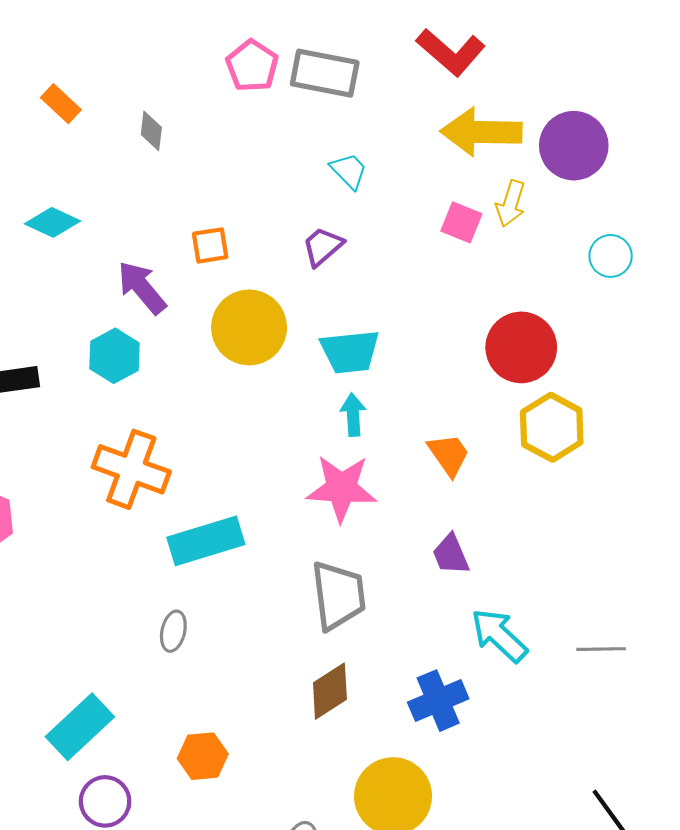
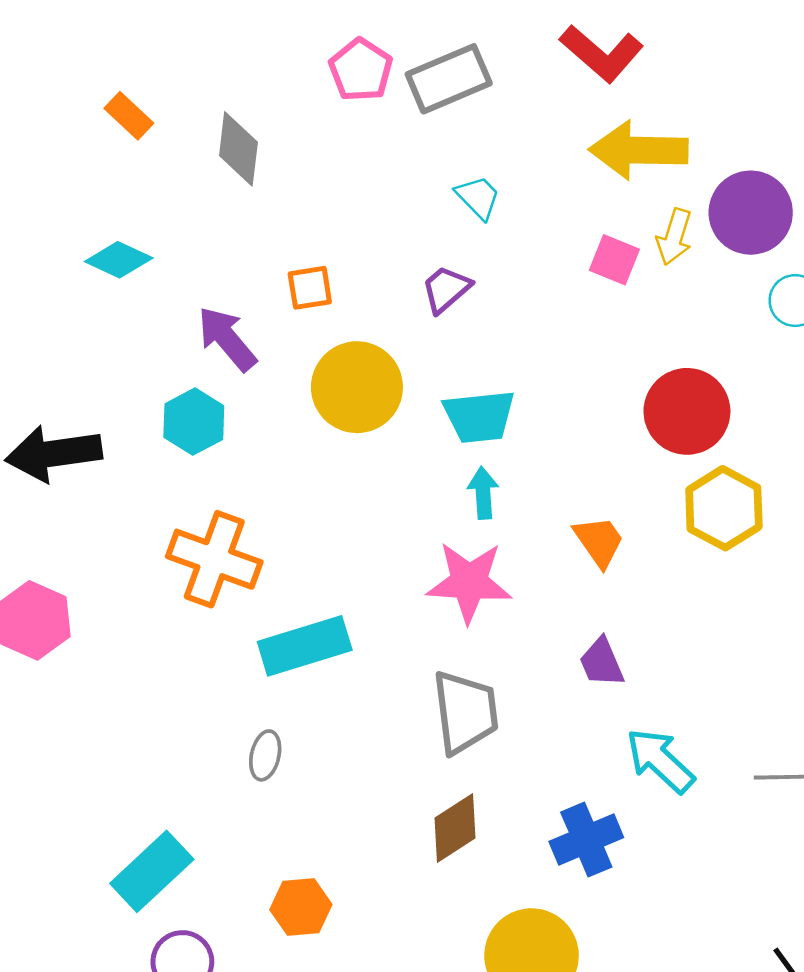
gray rectangle: (325, 73) -> (449, 79), turned -34
gray diamond: (151, 131) -> (238, 149), size x1.5
purple circle: (574, 146) -> (751, 213), moved

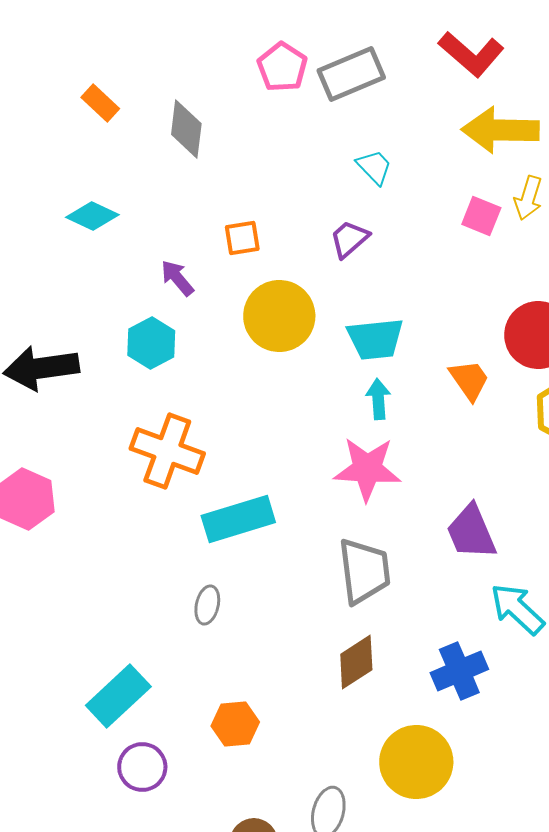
purple arrow: (227, 339) -> (177, 278), size x0.7
orange trapezoid: (599, 541) -> (469, 380), moved
purple trapezoid: (602, 662) -> (471, 532), size x1.4

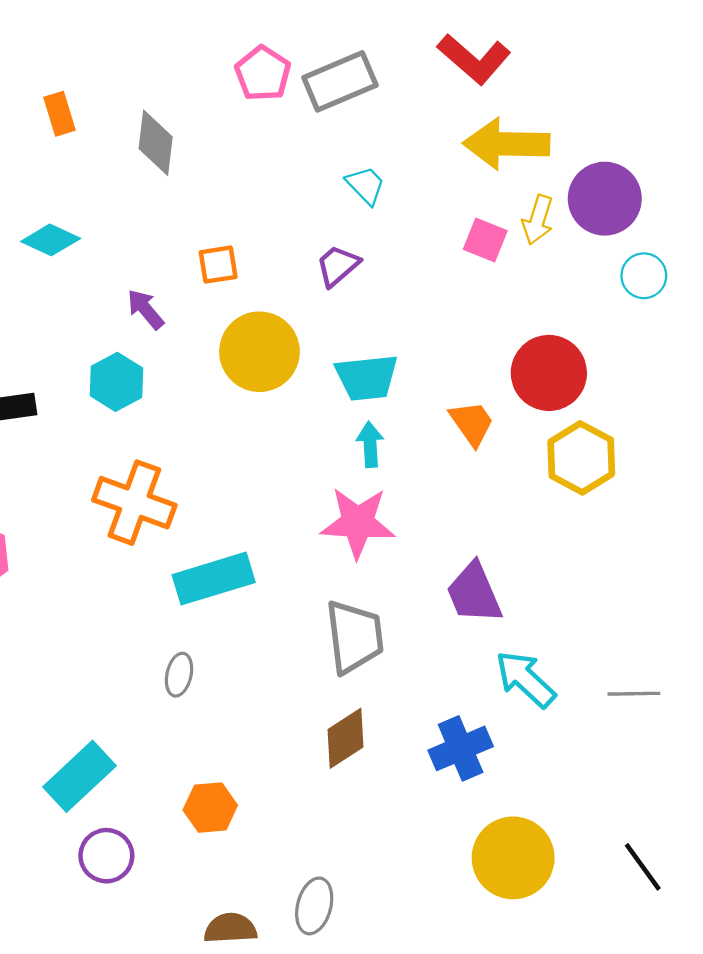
orange rectangle: (100, 103) -> (59, 114), turned 30
yellow circle: (416, 762) -> (513, 858), moved

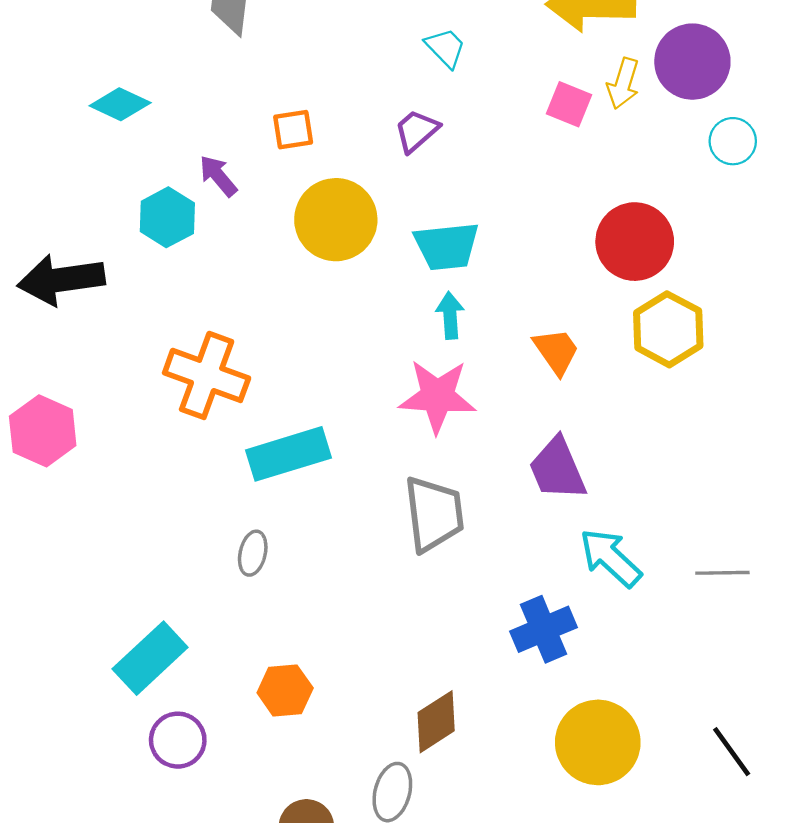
cyan hexagon: (116, 382) -> (167, 217), moved
orange trapezoid: (472, 423) -> (556, 351), moved
brown diamond: (345, 738) -> (436, 722), moved

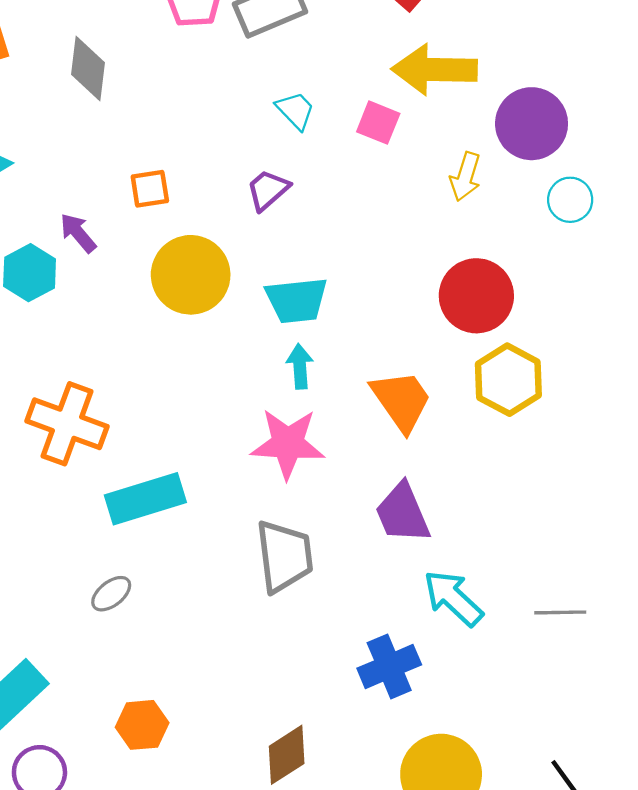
yellow arrow: (623, 83) -> (465, 177), moved
pink square: (569, 104) -> (378, 123), moved
orange trapezoid: (556, 351) -> (401, 401), size x1.4
gray ellipse: (253, 553) -> (111, 594), turned 39

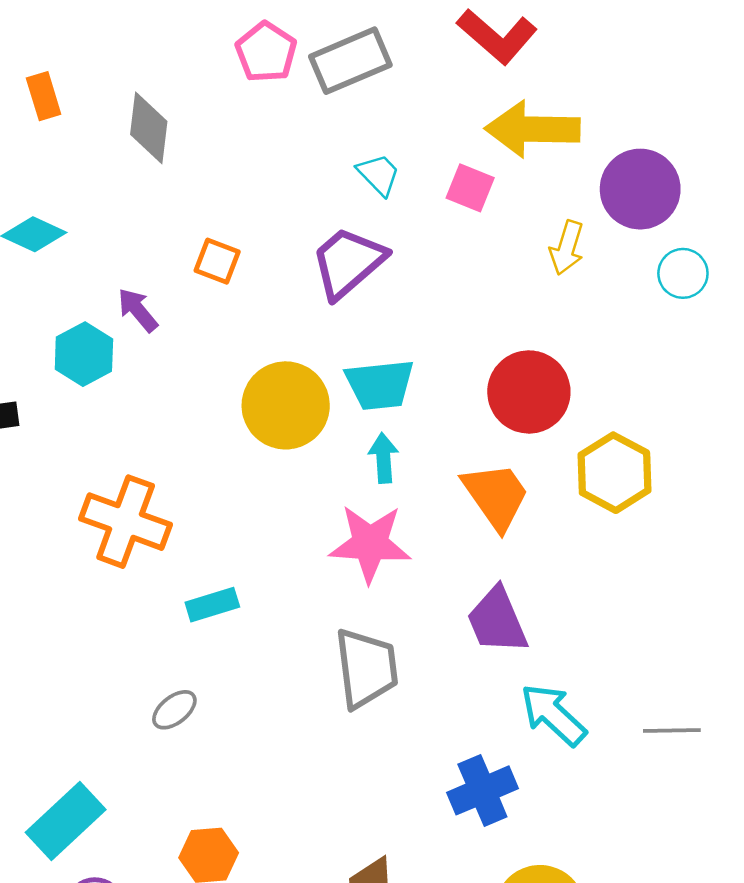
orange square: (150, 189) -> (217, 261), turned 30
purple trapezoid: (268, 190) -> (348, 262), size x1.6
yellow circle: (191, 275) -> (286, 405), moved
red circle: (476, 296) -> (529, 392), moved
cyan rectangle: (145, 499) -> (212, 605), size x0.6

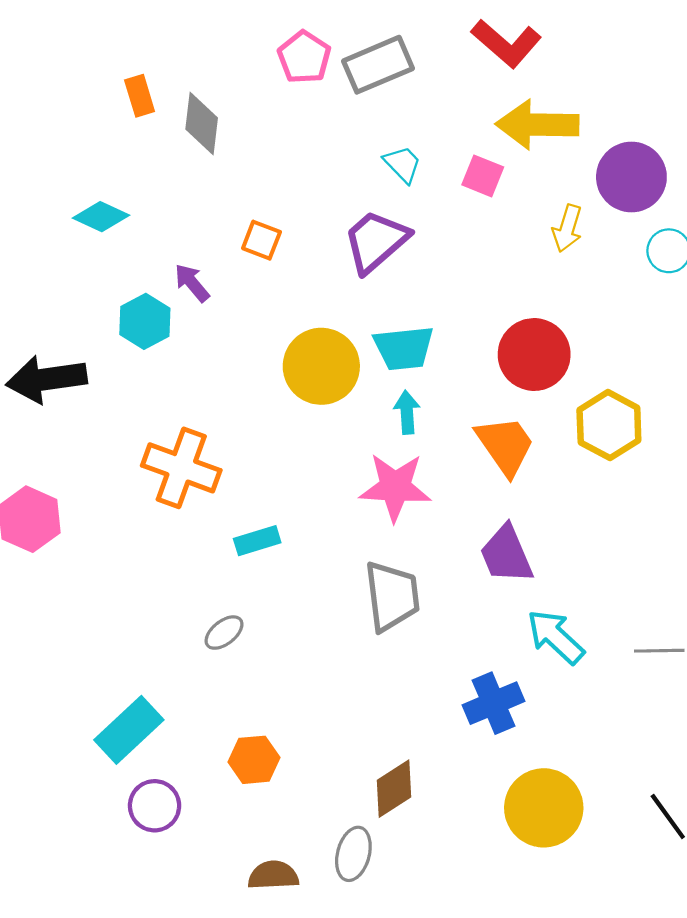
orange rectangle: (44, 96) -> (140, 96), moved

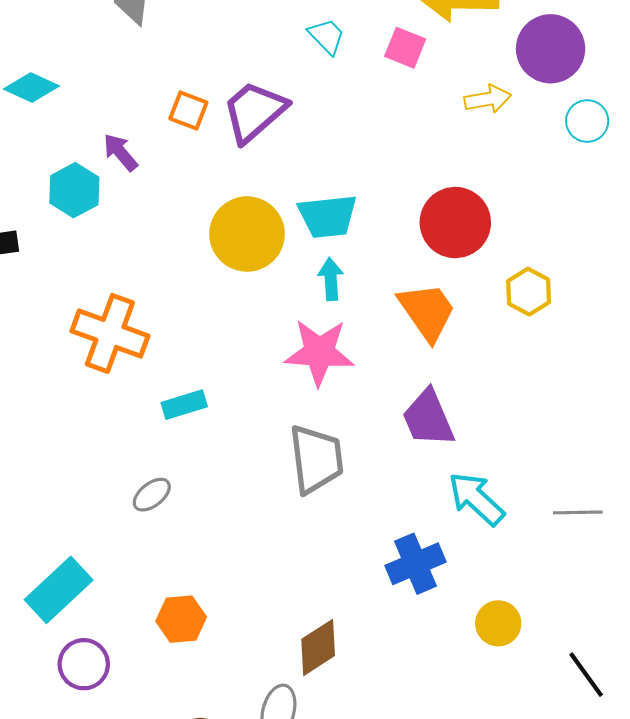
yellow arrow: (567, 228) -> (488, 99), turned -117
purple trapezoid: (376, 241) -> (254, 112), moved
yellow hexagon: (609, 425) -> (529, 292), size x0.7
yellow circle: (544, 808) -> (498, 623), moved, size x0.6

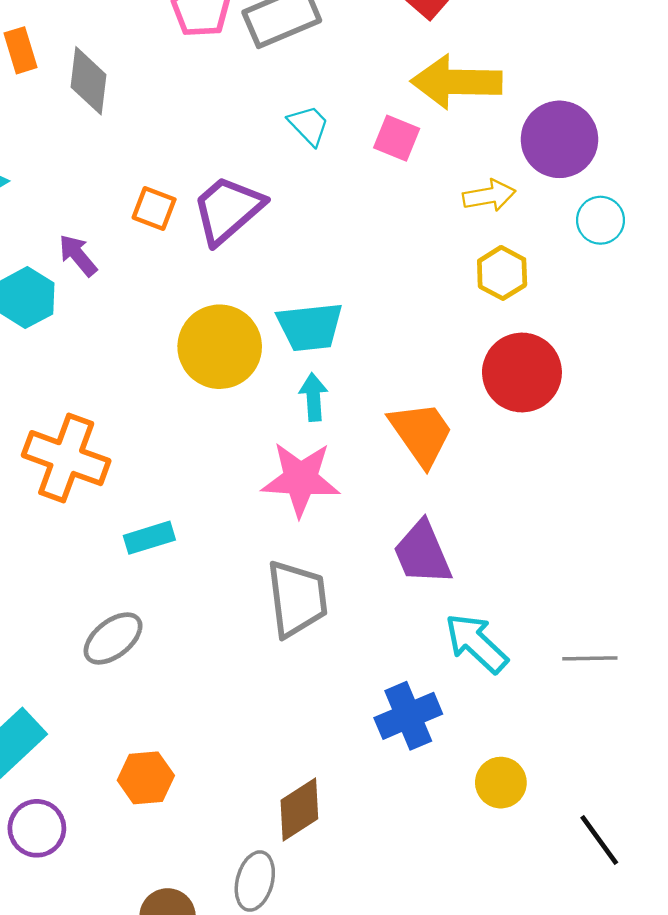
red circle: (455, 223) -> (522, 373), moved
yellow hexagon: (529, 292) -> (502, 273), moved
gray ellipse: (152, 495) -> (113, 638), size x1.4

